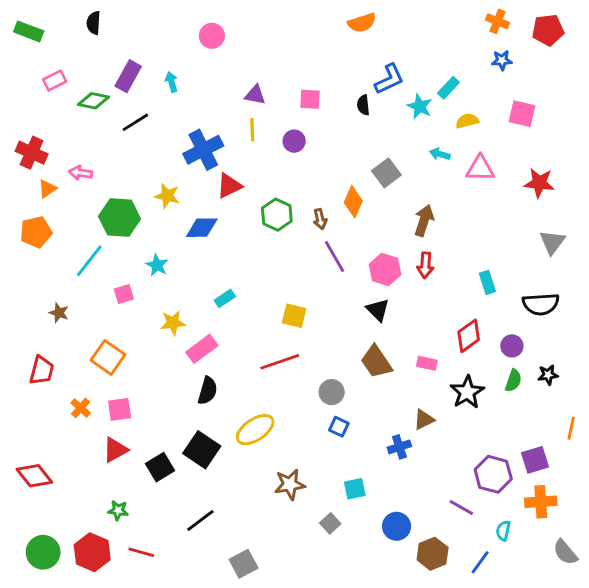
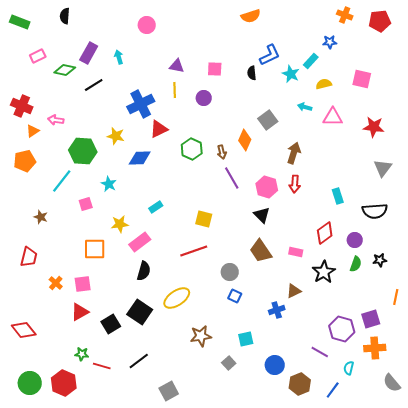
blue star: (502, 60) -> (330, 42), moved
orange square: (108, 357) -> (95, 249), moved, turned -35
red line: (141, 552) -> (102, 366), moved

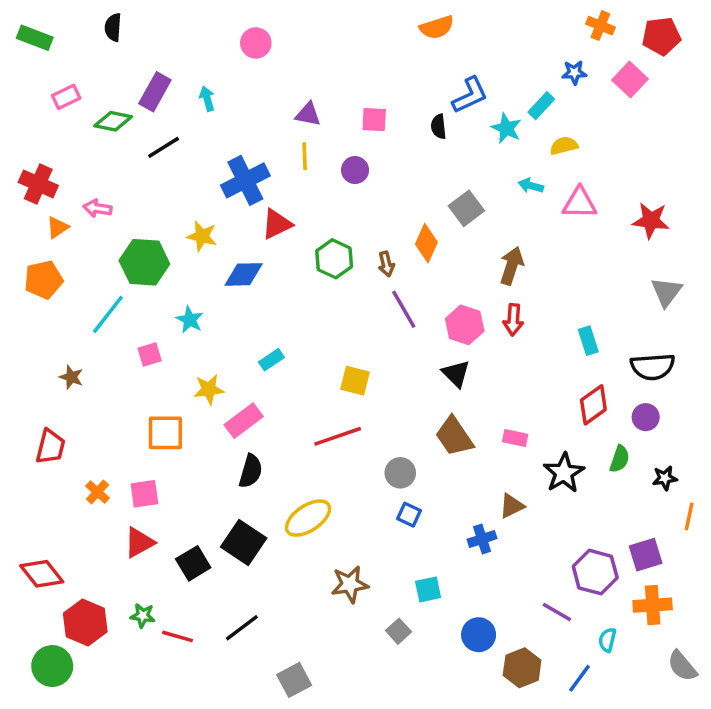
pink square: (362, 79) -> (630, 80), moved, turned 30
red diamond: (325, 233) -> (593, 405), moved
purple circle: (355, 240) -> (646, 417), moved
black star: (380, 260) -> (665, 478), moved
red hexagon: (64, 383) -> (85, 623), moved

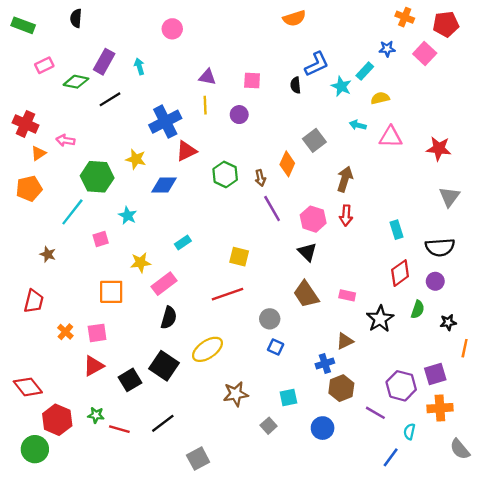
brown hexagon: (522, 668) -> (341, 388), moved

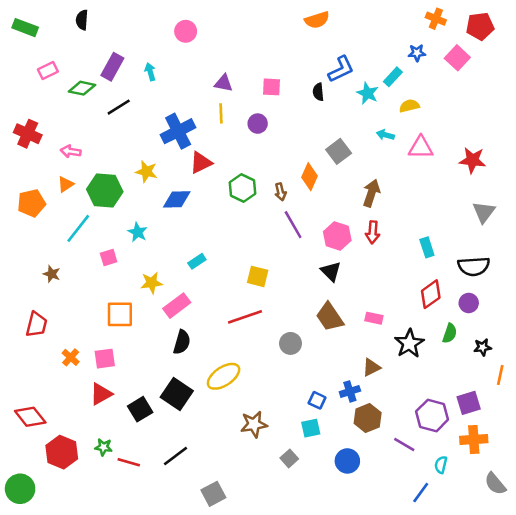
orange triangle: (38, 153) -> (66, 184), moved
blue square: (276, 347) -> (317, 400), moved
green circle: (35, 449) -> (20, 489), moved

